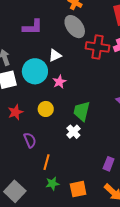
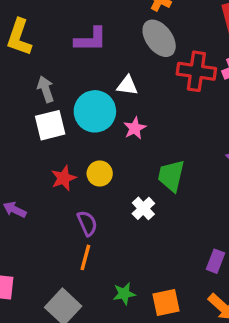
white triangle: (55, 55) -> (127, 85), turned 32
yellow circle: (46, 109) -> (100, 173), moved
white cross: (73, 132) -> (143, 208), moved
orange line: (47, 162) -> (85, 257), moved

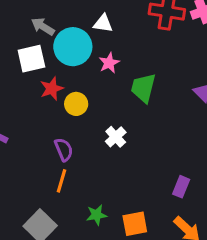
gray arrow: (46, 89) -> (43, 26), moved, turned -40
green trapezoid: (171, 176) -> (143, 88), moved
red star: (64, 178) -> (52, 89), moved

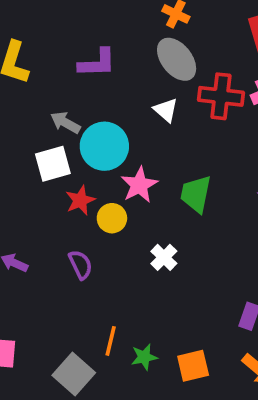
white triangle: (103, 23) -> (166, 110), moved, turned 36
pink star: (109, 63) -> (139, 185), moved, size x1.4
purple semicircle: (64, 150) -> (81, 265), moved
orange line: (61, 181) -> (111, 341), moved

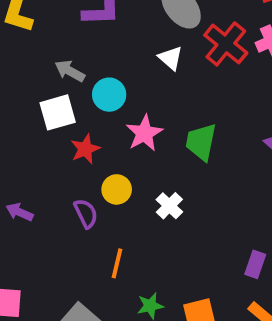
red cross: (221, 96) -> (226, 44), turned 33
cyan circle: (104, 146) -> (109, 95), size x0.7
yellow circle: (112, 218) -> (117, 189), moved
orange line: (111, 341) -> (117, 263), moved

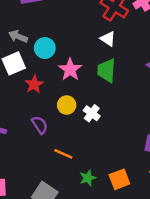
white triangle: (171, 58) -> (108, 39), moved
yellow circle: (117, 189) -> (67, 105), moved
orange line: (117, 263) -> (63, 154), turned -72

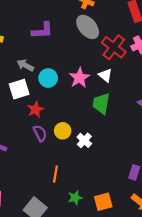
pink star: (70, 70) -> (79, 78), moved
purple semicircle: (40, 125) -> (40, 133), moved
orange line: (63, 154) -> (55, 174), turned 70

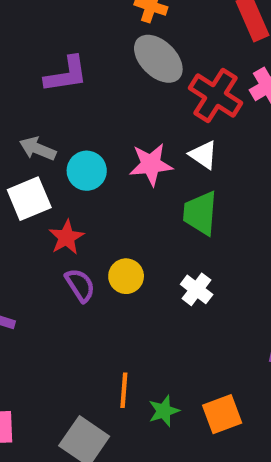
pink star: (79, 78) -> (151, 164), turned 30
white cross: (84, 140) -> (197, 289), moved
orange line: (55, 174) -> (124, 390), moved

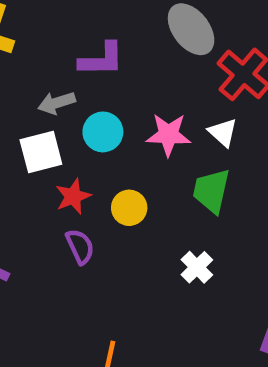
purple L-shape: (66, 74) -> (101, 59), moved
gray arrow: (38, 149) -> (57, 103), turned -48
yellow circle: (126, 276) -> (129, 208), moved

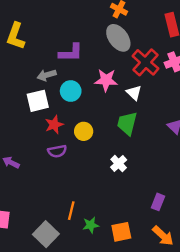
pink star: (168, 135) -> (106, 80), moved
purple semicircle: (80, 246) -> (57, 151), turned 102

